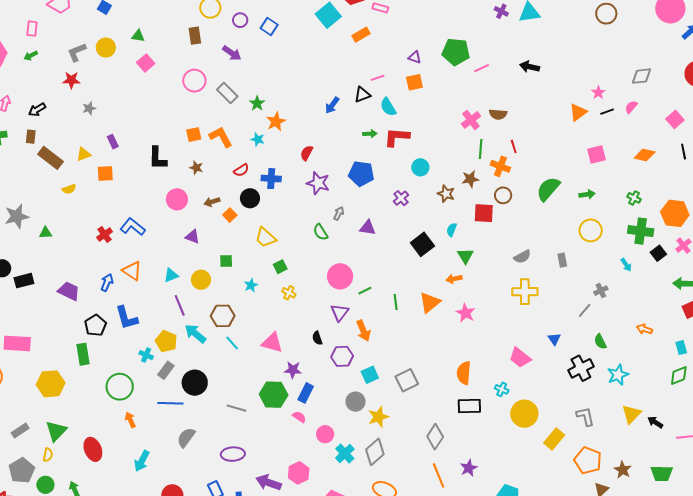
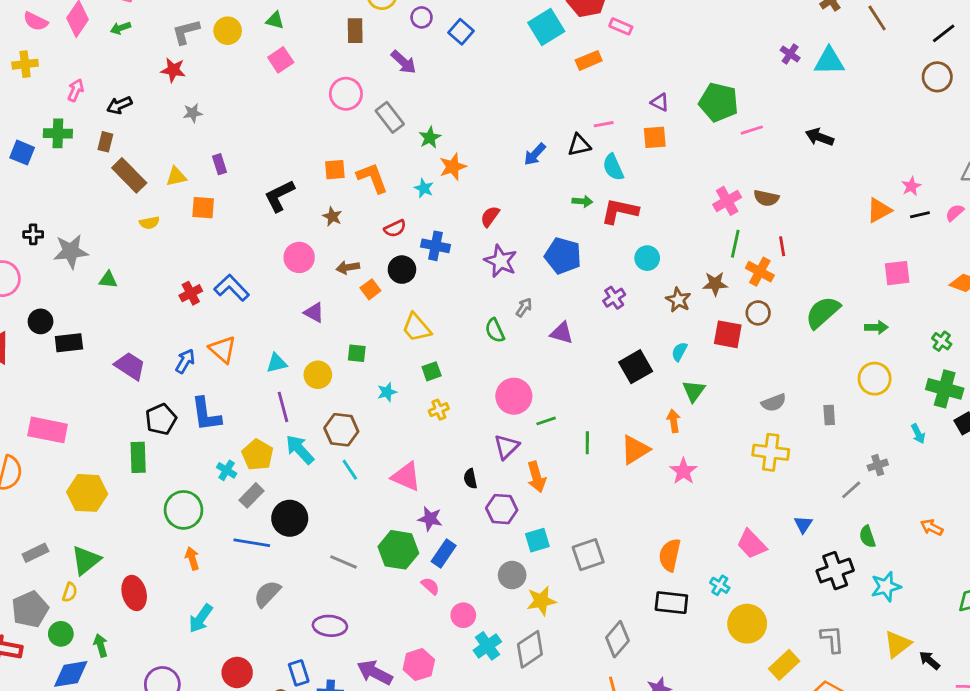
black L-shape: (157, 158) -> (279, 196), turned 55
orange arrow: (454, 279) -> (674, 421), turned 84
yellow cross: (289, 293) -> (439, 410), turned 32

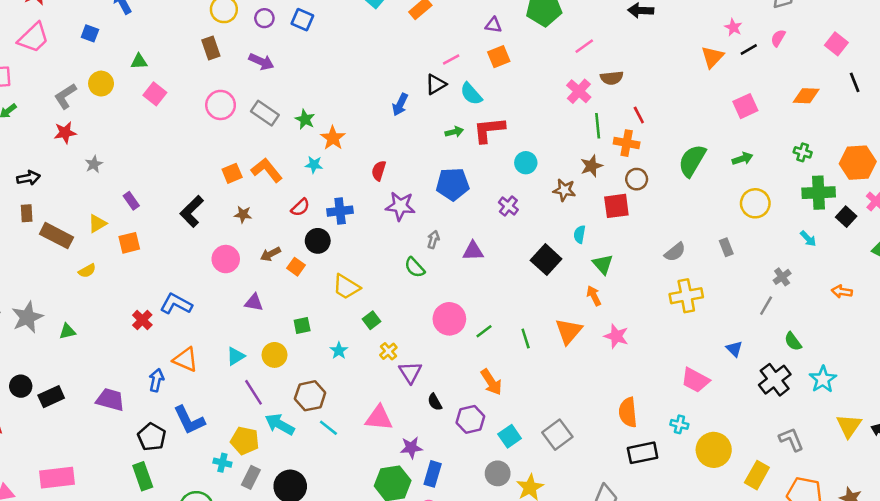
black arrow: (119, 105) -> (28, 178), turned -150
pink line: (752, 130) -> (584, 46), moved
purple triangle: (506, 447) -> (410, 372), moved
orange arrow: (932, 527) -> (842, 292), moved

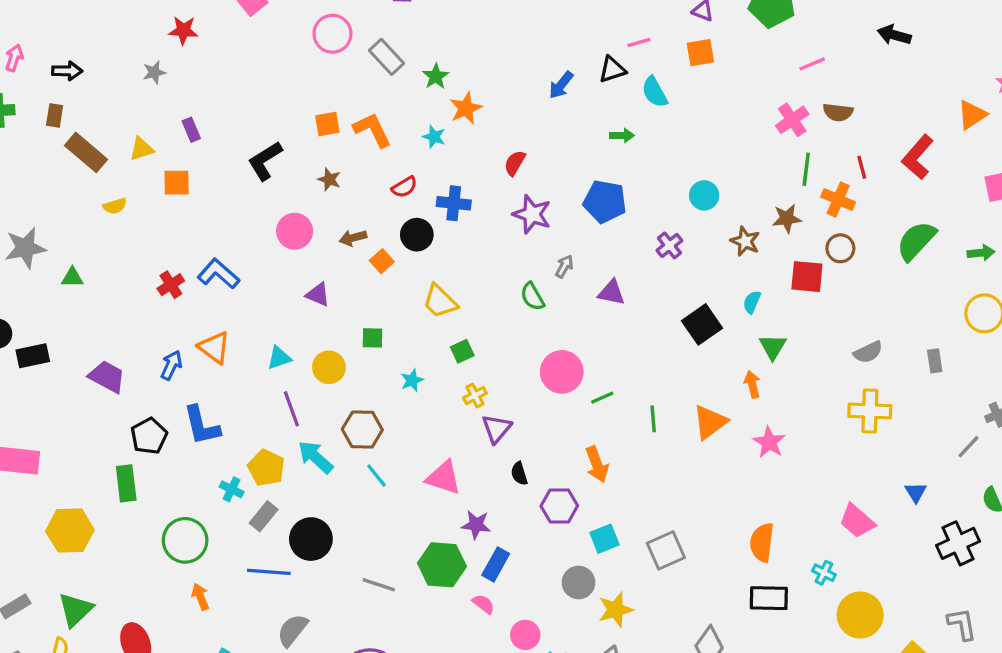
red L-shape: (489, 130) -> (918, 157), moved, turned -56
red star: (65, 133) -> (183, 30), moved

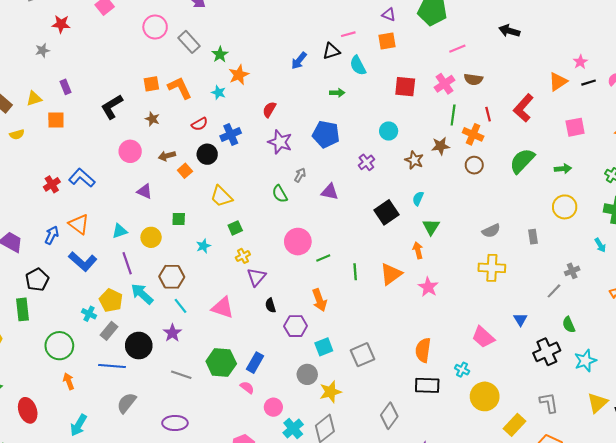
blue cross: (454, 203) -> (231, 135), turned -30
red square: (807, 277) -> (405, 87), moved
blue L-shape: (202, 426) -> (83, 261), moved, turned -36
purple star: (476, 525) -> (172, 333), moved, turned 30

